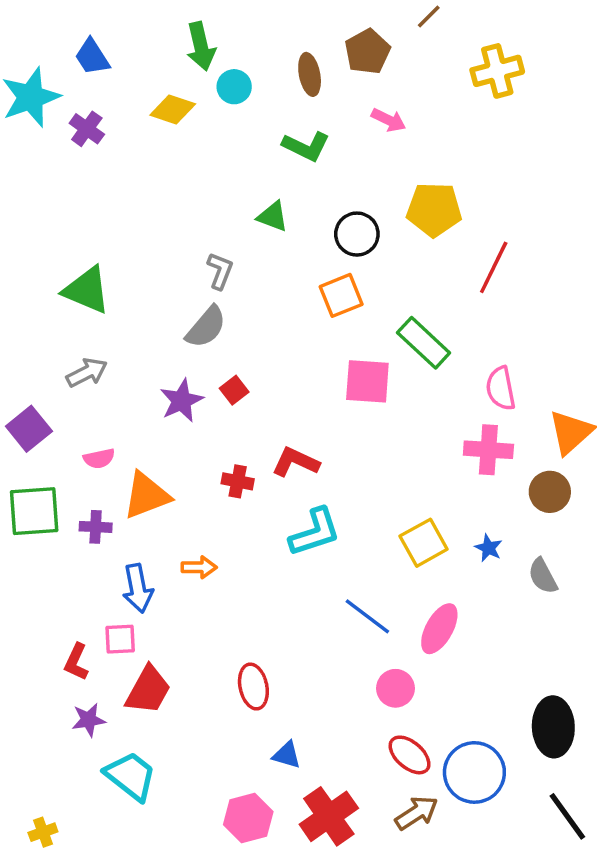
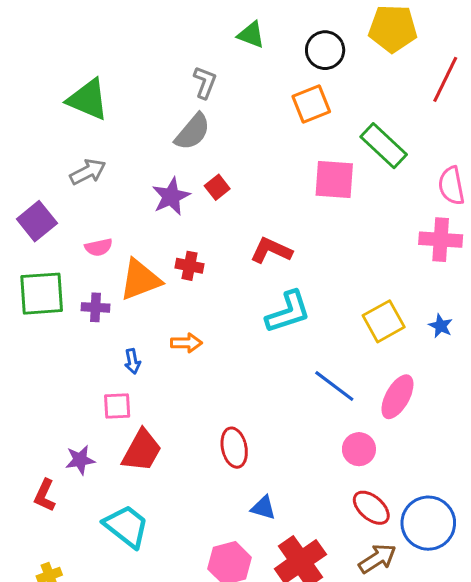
red cross: (238, 481) -> (189, 266), moved
blue arrow: (138, 588) -> (132, 361), size x0.6
red L-shape: (76, 662) -> (45, 495), moved
purple star: (89, 720) -> (80, 460), moved

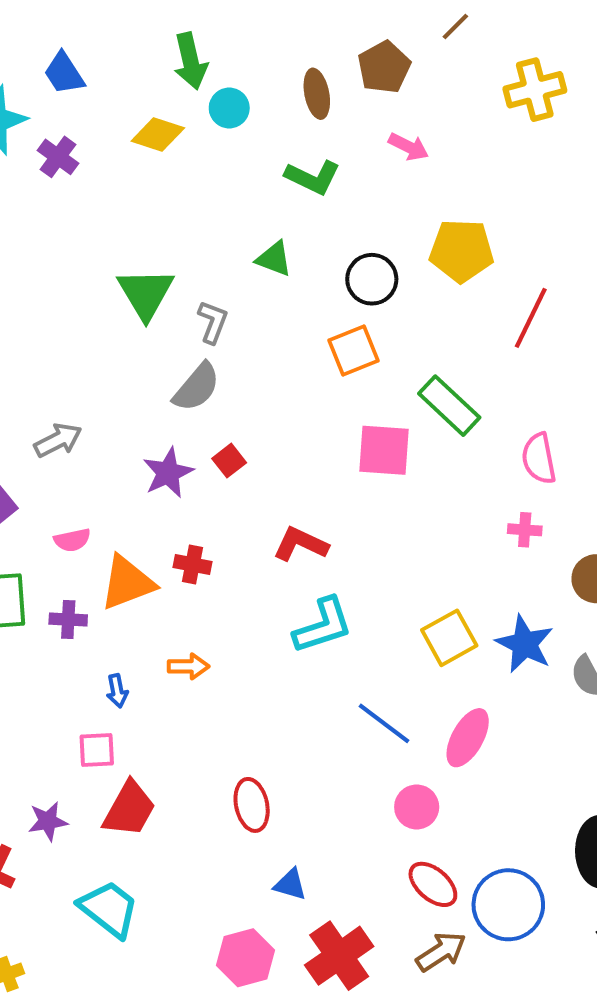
green triangle: (88, 99) -> (146, 293), moved, turned 36
pink cross: (441, 240) -> (525, 530), size x0.6
blue star: (441, 326) -> (525, 644), size x1.8

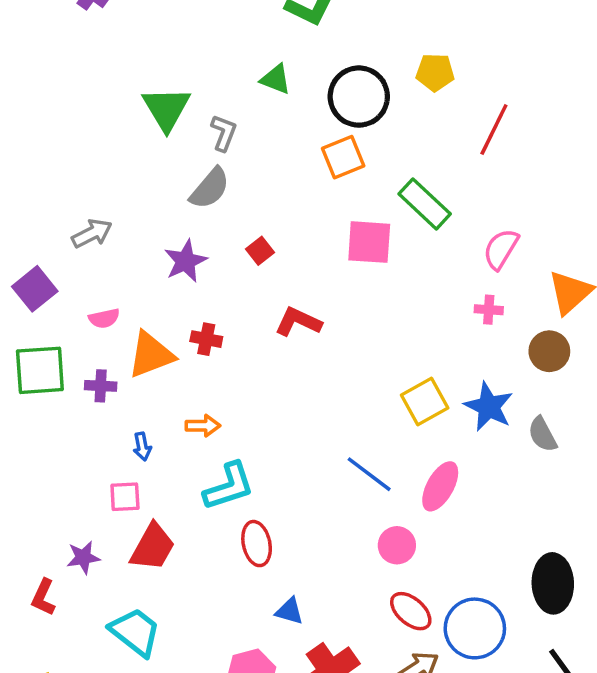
yellow pentagon: (461, 251) -> (435, 72), size x0.7
black circle: (372, 279) -> (359, 97), size x1.4
pink semicircle: (539, 459) -> (501, 249), turned 42
red square: (229, 461) -> (260, 251), moved
cyan L-shape: (323, 626) -> (229, 486), moved

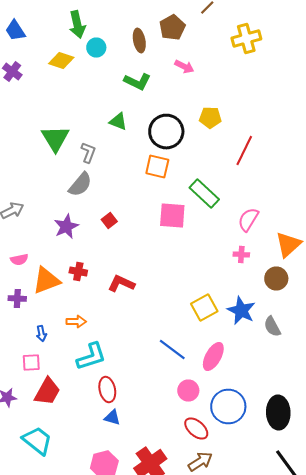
orange square: (343, 157) -> (157, 166), turned 35
red L-shape: (298, 322) -> (121, 284), moved
blue triangle: (289, 611) -> (112, 418), moved
blue circle: (475, 628) -> (228, 406), moved

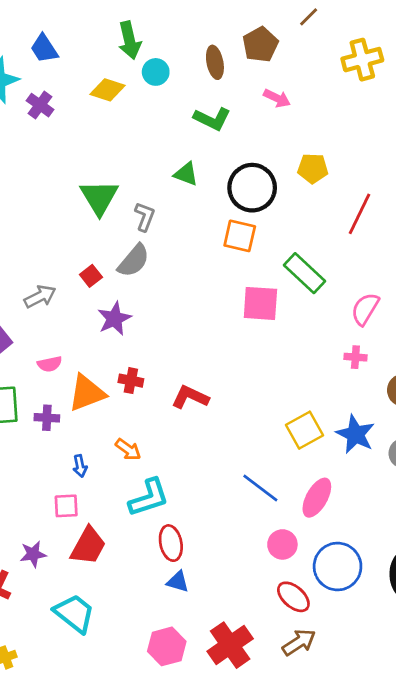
red square: (109, 220) -> (91, 276), moved
orange arrow: (76, 322) -> (128, 449), turned 36

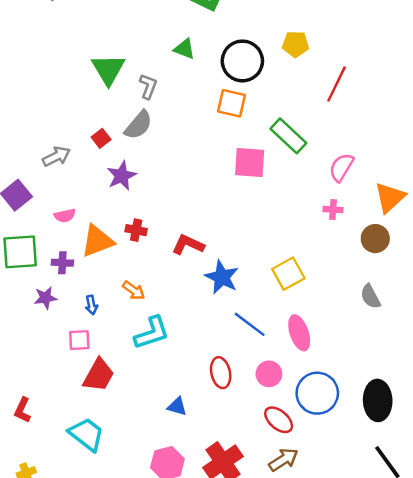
blue star: (355, 434) -> (222, 277), moved
pink ellipse: (317, 498) -> (299, 333), turned -48
red ellipse: (171, 543) -> (221, 373), moved
purple star: (33, 554) -> (45, 298), moved

